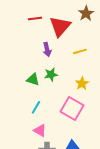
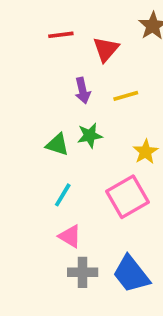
red triangle: (60, 26) -> (106, 49), size x0.7
yellow line: (80, 51) -> (126, 96), moved
pink square: (72, 108) -> (128, 197), turned 30

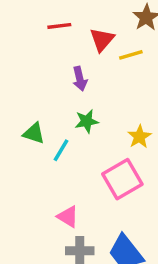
yellow line: (126, 96) -> (131, 55), moved
green triangle: (57, 145) -> (34, 133), moved
cyan line: (63, 195) -> (61, 150), moved

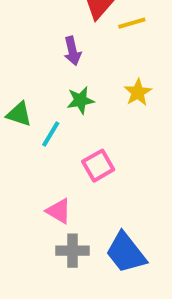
yellow star: (139, 137) -> (138, 92), moved
pink square: (122, 179) -> (98, 166), moved, size x0.7

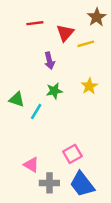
pink square: (98, 166) -> (72, 154), moved
pink triangle: (59, 211) -> (31, 165), moved

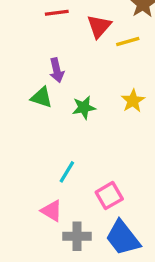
purple arrow: (49, 61) -> (57, 70), moved
green triangle: (17, 99) -> (41, 97), moved
cyan line: (36, 112) -> (67, 172), moved

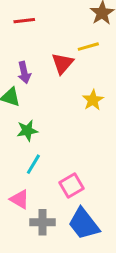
red triangle: (99, 26) -> (62, 63), moved
green star: (84, 108) -> (27, 131), moved

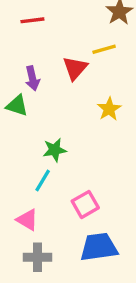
green star: (27, 131) -> (55, 150), moved
gray cross: (43, 222) -> (38, 257), moved
blue trapezoid: (84, 224) -> (99, 247), turned 120

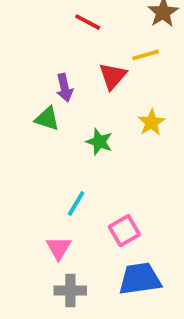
red line: (32, 20) -> (88, 22), moved, turned 35
green star: (55, 150) -> (99, 142), moved, turned 30
pink triangle: (27, 220) -> (59, 248), turned 30

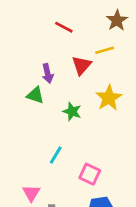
yellow star: (151, 122) -> (109, 98), size x1.4
pink square: (124, 231) -> (90, 174), turned -35
pink triangle: (59, 248) -> (31, 193), moved

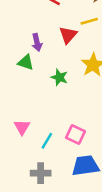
cyan line: (56, 155) -> (47, 141), moved
pink triangle: (31, 193) -> (22, 127), moved

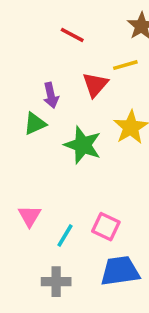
green triangle: (26, 62) -> (35, 124), turned -42
green star: (59, 77) -> (83, 145), size x1.5

